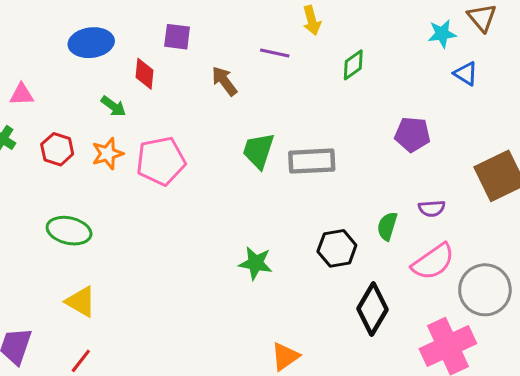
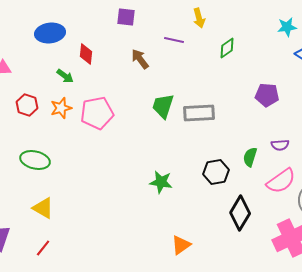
purple square: (177, 37) -> (126, 17), moved

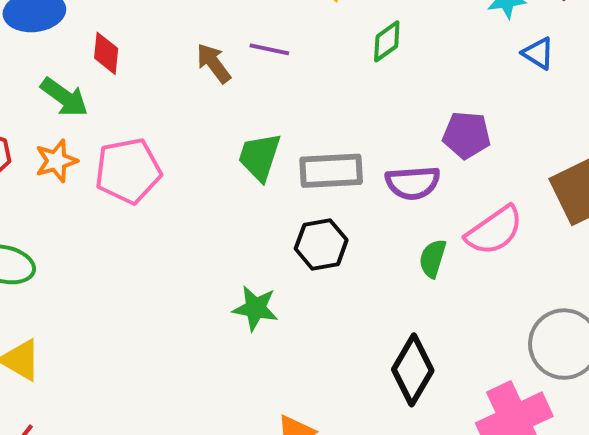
purple line: (174, 40) -> (269, 49), moved
green arrow: (65, 76) -> (64, 97), size x1.4
purple semicircle: (280, 145) -> (413, 183), moved, size x1.5
black hexagon: (216, 172) -> (321, 244), moved
pink semicircle: (281, 181) -> (494, 231), moved

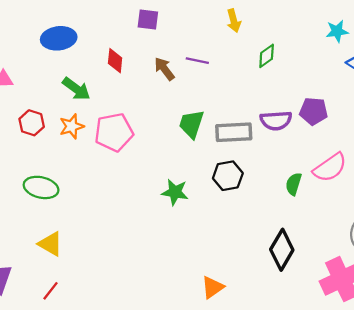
red diamond: (106, 53) -> (115, 61), moved
purple semicircle: (413, 183) -> (276, 121), moved
green star: (255, 308) -> (175, 192), moved

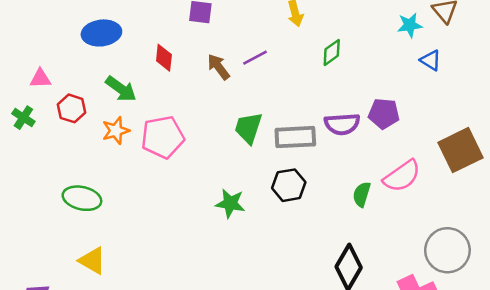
purple line: (197, 61) -> (255, 58), turned -40
red hexagon: (32, 123) -> (72, 108), moved

